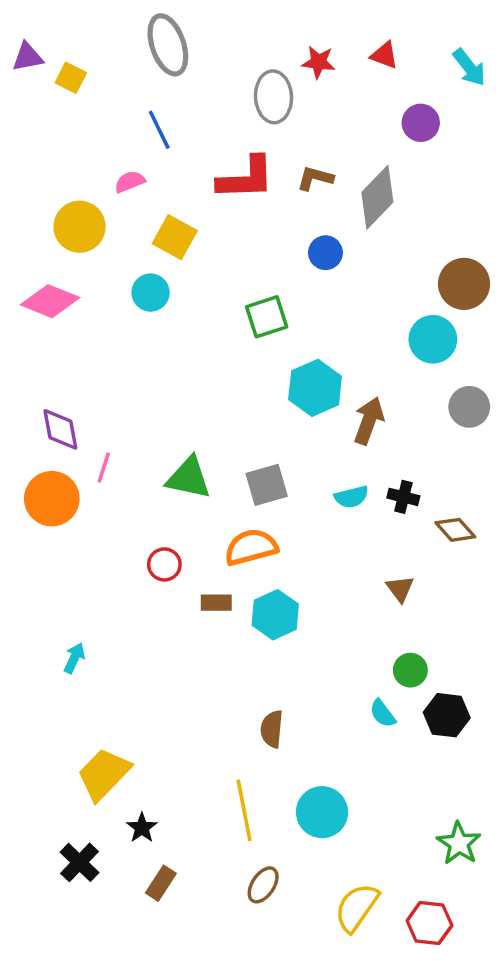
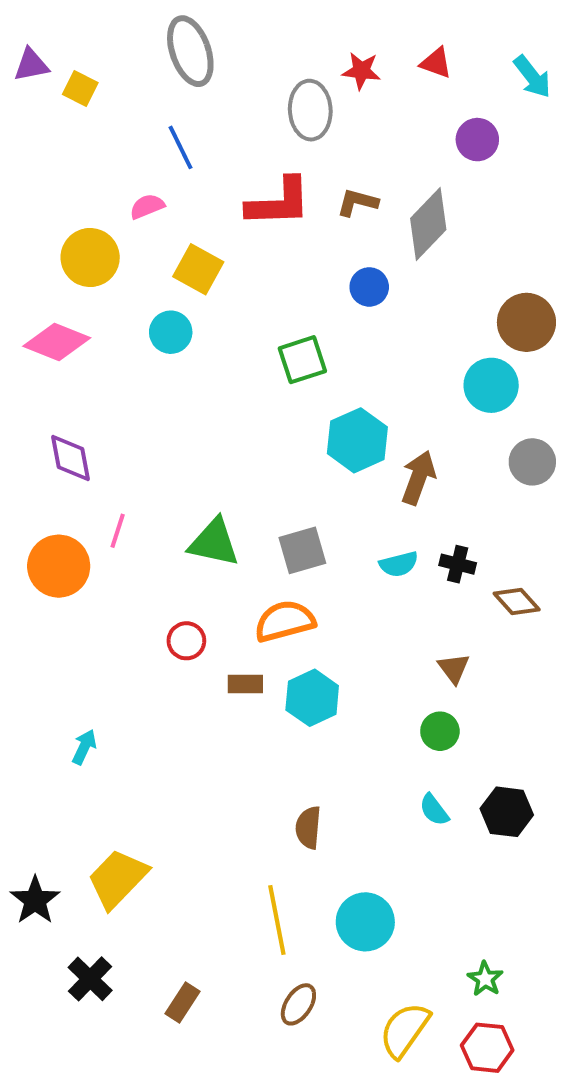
purple diamond: (60, 429) -> (70, 458), moved
green circle: (410, 670) -> (440, 731), moved
black star: (142, 828) -> (35, 900), moved, size x1.4
green star: (459, 843) -> (485, 979), moved, size x0.7

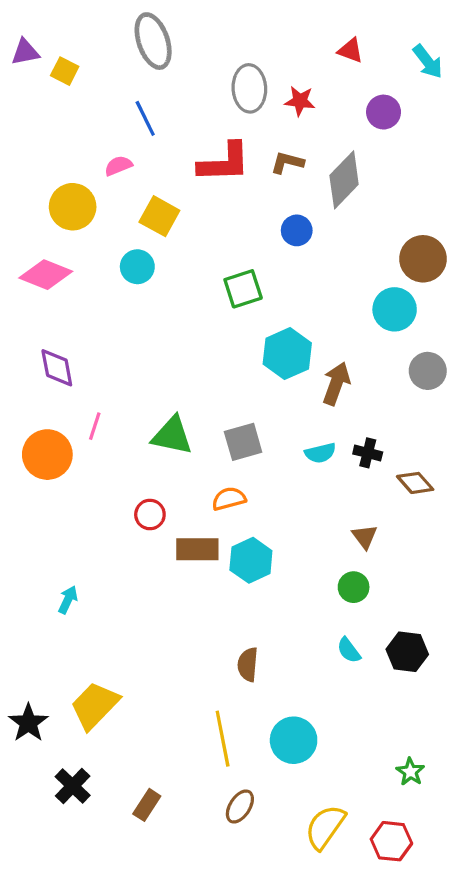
red star: (361, 71) -> (300, 101), moved
orange semicircle: (285, 621) -> (229, 499), size x0.7
brown rectangle: (245, 684) -> (197, 549), size x1.5
green star: (485, 979) -> (410, 772), moved

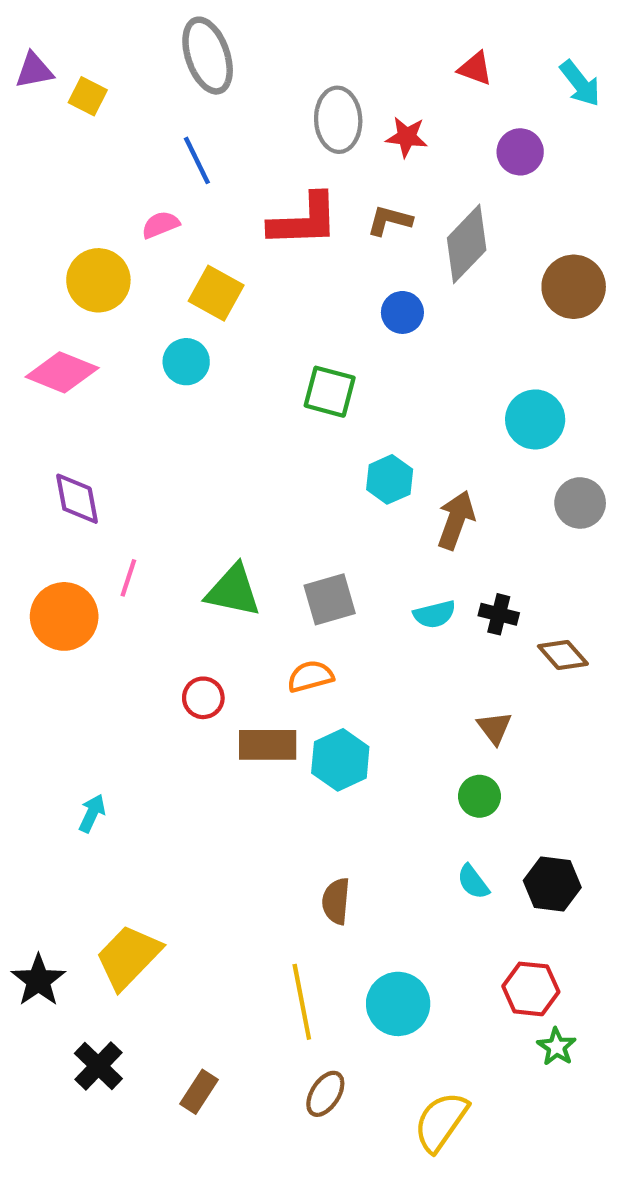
brown circle: (423, 259) -> (574, 287), moved
green square: (243, 289) -> (330, 392), turned 33
cyan hexagon: (287, 354) -> (390, 479), size x0.7
red hexagon: (391, 841) -> (531, 989), moved

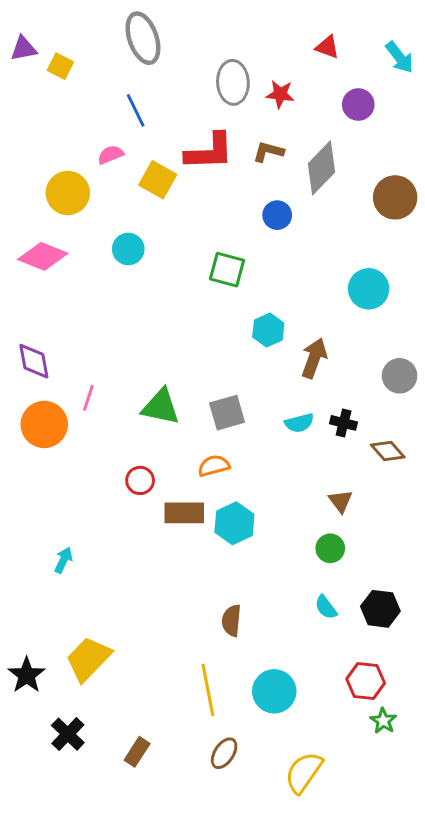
yellow square: (216, 293) -> (158, 180), moved
purple diamond: (77, 499) -> (34, 361), moved
gray circle: (580, 503) -> (400, 376), moved

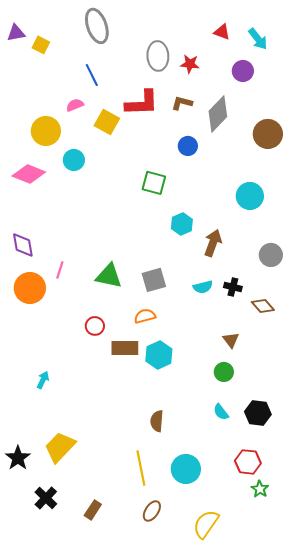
cyan arrow: (400, 57) -> (258, 39), moved
cyan circle: (128, 249) -> (74, 160), moved

